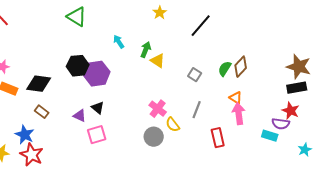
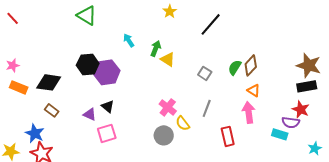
orange triangle: (236, 98) -> (254, 90), moved

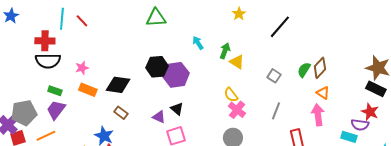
green triangle: (87, 15) -> (156, 18), turned -35
black rectangle: (307, 86) -> (376, 89), turned 36
yellow semicircle: (183, 123) -> (231, 95), moved

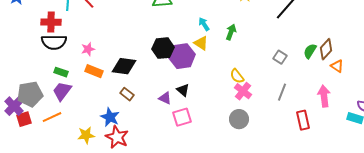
yellow triangle: (237, 62) -> (201, 43), moved
orange triangle: (323, 93) -> (337, 66), moved

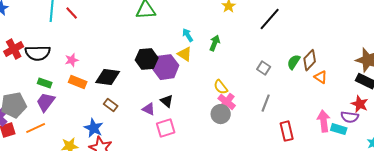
red cross: (51, 22) -> (14, 49), moved, turned -30
pink arrow: (324, 96) -> (324, 121), moved
gray circle: (239, 119) -> (221, 114), moved

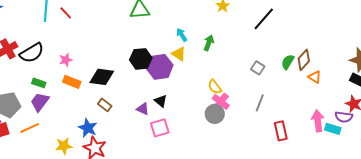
black semicircle: (38, 53) -> (32, 53), turned -30

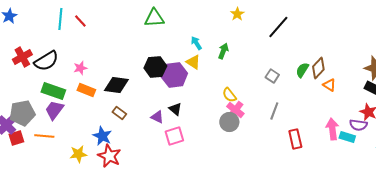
green rectangle: (39, 83) -> (53, 91), size x1.6
orange line: (30, 128) -> (44, 136), turned 30

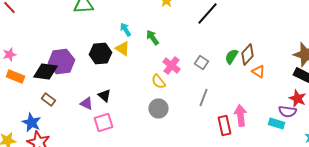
green arrow: (223, 51) -> (152, 37), turned -56
black hexagon: (155, 67) -> (100, 53), moved
purple hexagon: (174, 75) -> (61, 61), moved
pink cross: (235, 110) -> (171, 65), moved
pink arrow: (332, 129) -> (240, 115), moved

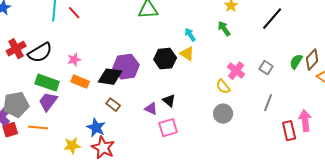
green arrow: (152, 37) -> (224, 29), moved

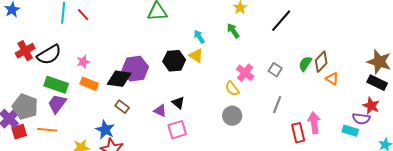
gray pentagon: (16, 105) -> (25, 107), turned 30

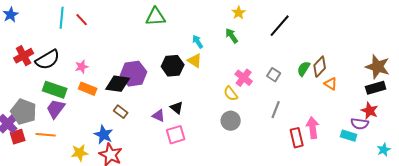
black rectangle: (377, 83) -> (376, 88), turned -42

